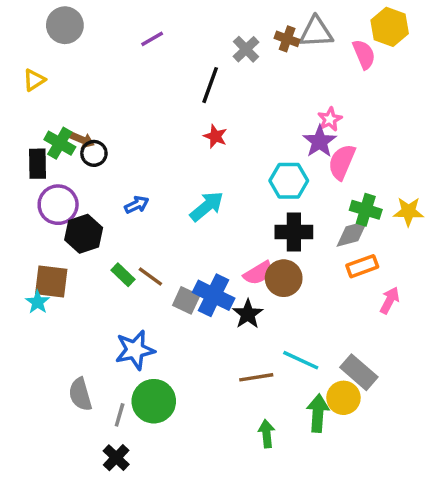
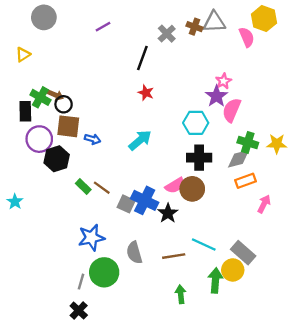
blue arrow: (137, 205) -> (93, 139), turned 42
brown square: (51, 282) -> (68, 126), moved
cyan star: (38, 302) -> (15, 202), moved
gray semicircle: (80, 394) -> (134, 253), moved

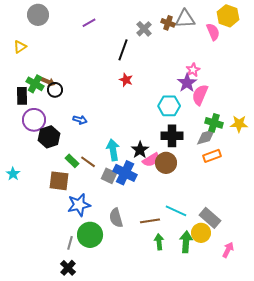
brown square: (68, 126) -> (59, 181), moved
cyan arrow: (140, 140) -> (113, 150), moved, turned -60
pink arrow: (264, 204) -> (228, 250), moved
black star: (168, 213) -> (140, 150), moved
green arrow: (181, 294) -> (159, 242), moved

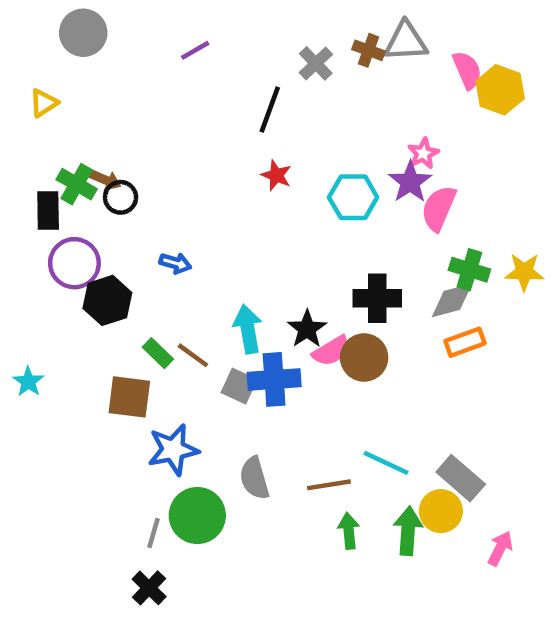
yellow hexagon: (228, 16) -> (500, 90), moved
cyan hexagon: (169, 106) -> (353, 197), moved
blue cross: (125, 173) -> (274, 379), turned -30

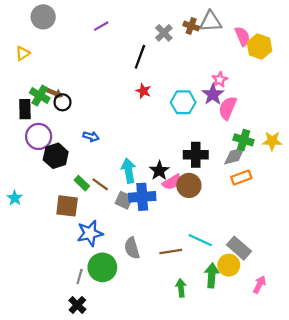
green arrow: (349, 531) -> (181, 288), moved

